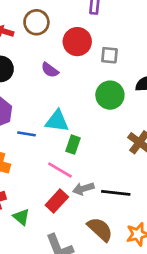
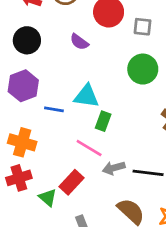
red rectangle: (57, 201) -> (71, 182), moved

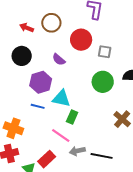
purple hexagon: (23, 86) -> (41, 82), moved

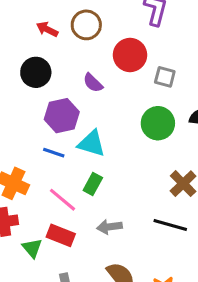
green rectangle: (72, 117) -> (93, 184), moved
pink line: (61, 135) -> (62, 200), moved
black line: (102, 156) -> (170, 225), moved
red rectangle: (47, 159) -> (61, 235), turned 60

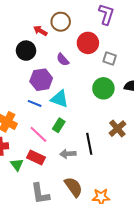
red arrow: (47, 29) -> (40, 31), moved
black line: (170, 225) -> (89, 144), moved, turned 60

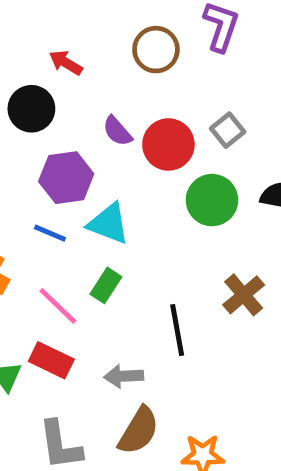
brown circle: (61, 22) -> (156, 50), moved
red circle: (88, 43) -> (168, 144), moved
gray square: (110, 58) -> (228, 130), turned 32
gray arrow: (68, 154) -> (124, 376), moved
brown semicircle: (74, 187) -> (139, 431), turned 65

